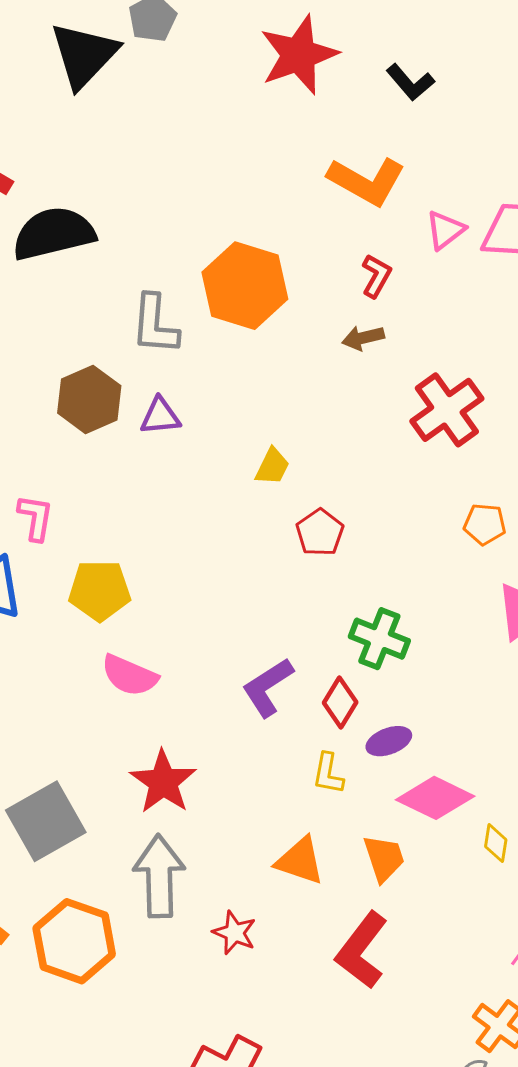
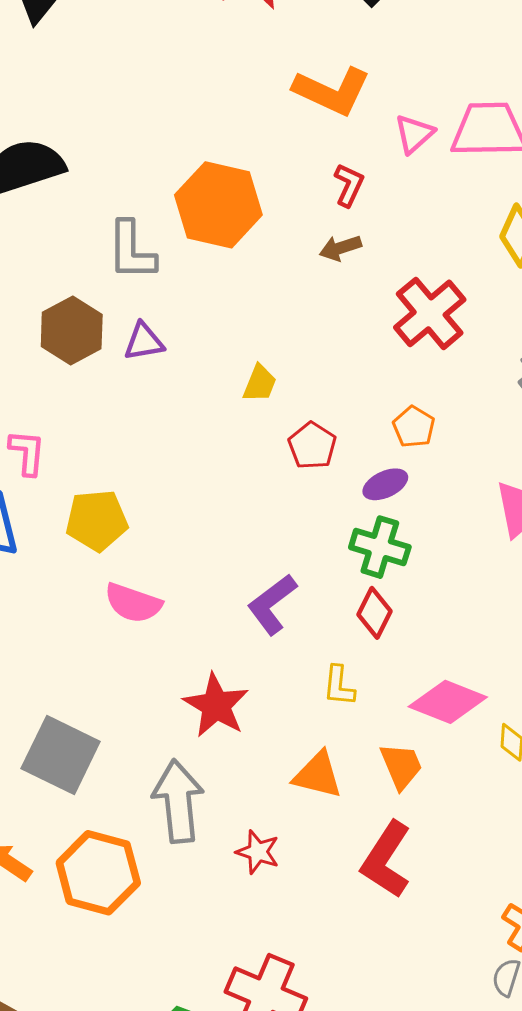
orange pentagon: (485, 524) -> (414, 427), moved, turned 30
red diamond: (340, 703) -> (375, 613), moved
purple ellipse: (389, 741) -> (385, 484), moved
red star: (163, 782) -> (216, 705), moved
gray square: (46, 821) -> (61, 755), turned -30

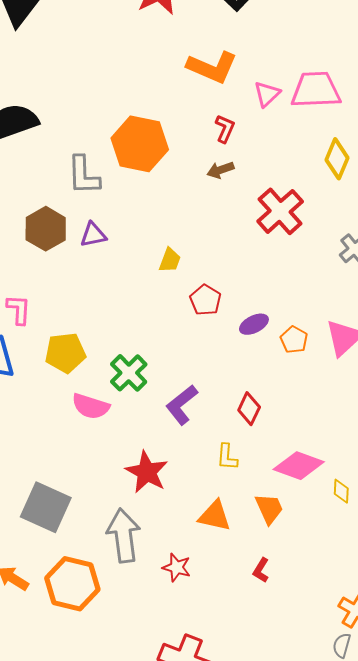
orange pentagon: (414, 427) -> (294, 340), moved
green cross: (380, 547) -> (129, 373), moved, turned 30
red L-shape: (386, 860) -> (261, 570), size x0.5

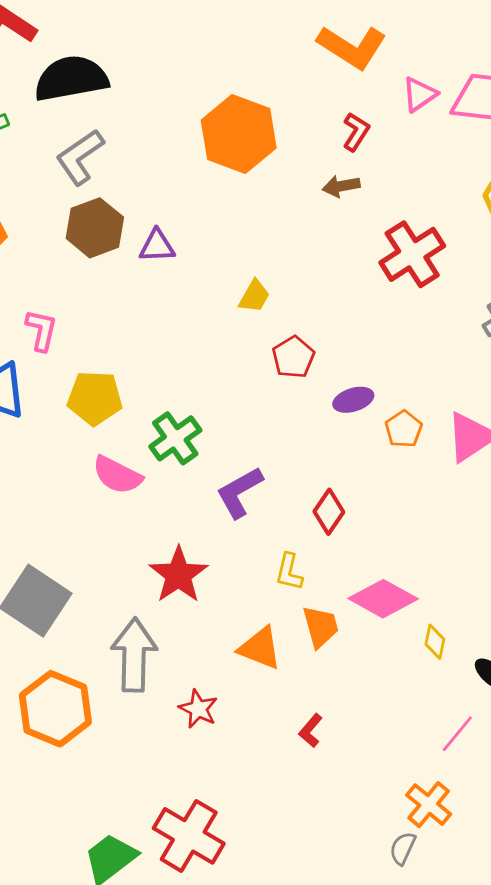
gray L-shape: (84, 175) -> (80, 157), moved, turned 48
orange trapezoid: (269, 509) -> (321, 627), moved

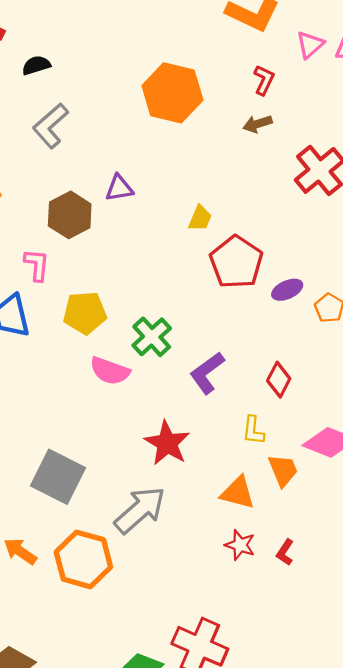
black semicircle: (71, 78) -> (36, 65), size x0.5
brown hexagon: (95, 228) -> (70, 215), moved
red pentagon: (293, 357) -> (236, 262), size x1.6
gray arrow: (134, 655) -> (140, 510), turned 54
red star: (198, 709) -> (240, 545), moved

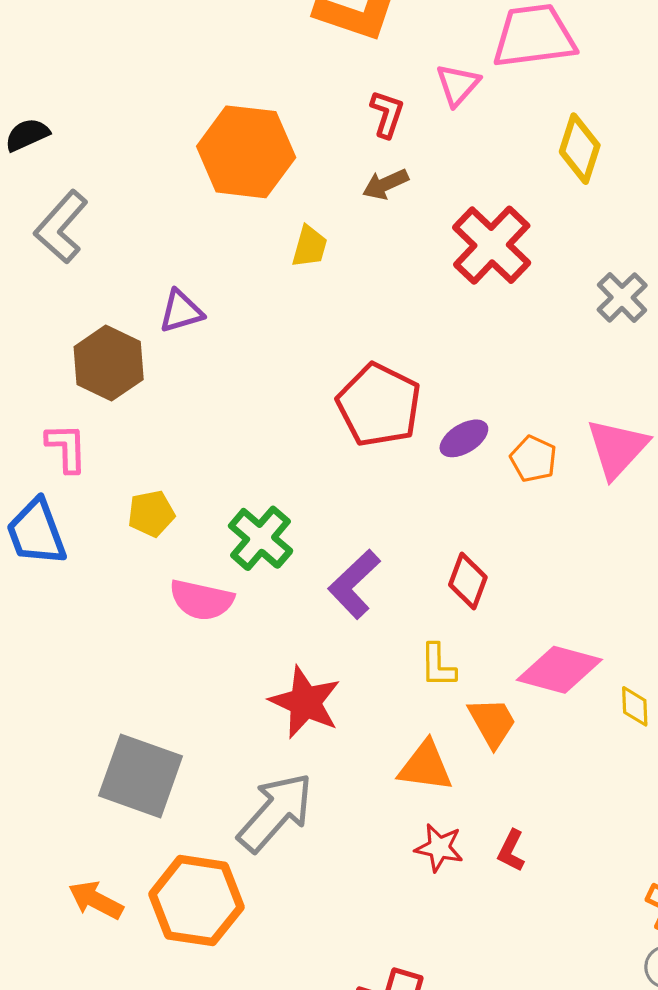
pink triangle: (310, 45) -> (458, 85), moved
yellow trapezoid: (200, 218) -> (309, 246), moved
yellow pentagon: (85, 313) -> (151, 514), size x0.7

